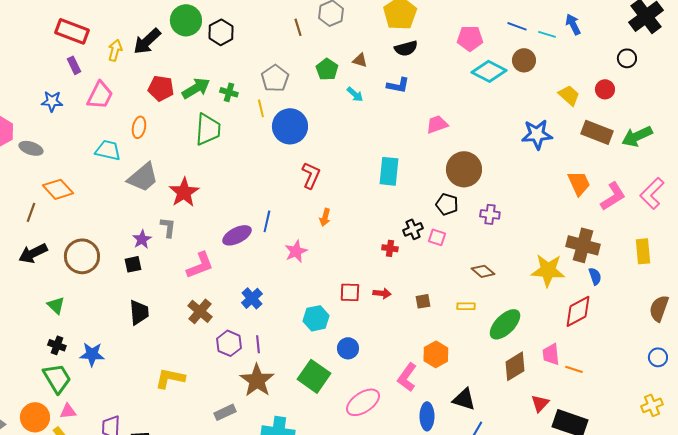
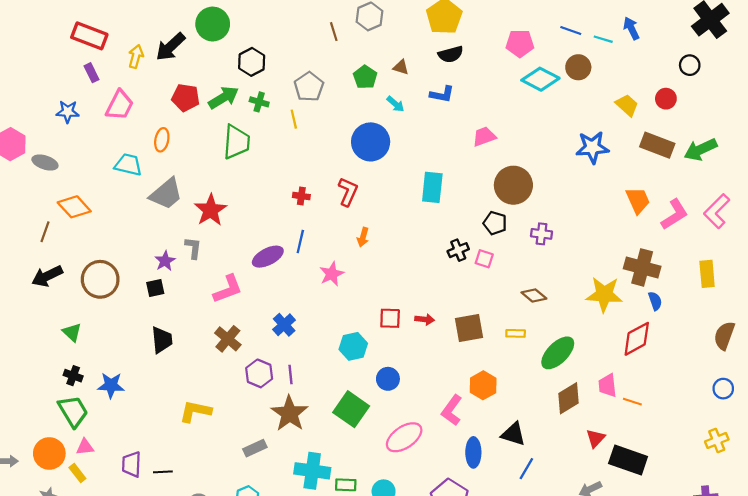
black hexagon: (221, 32) -> (252, 62), moved
blue circle: (290, 126) -> (371, 142), moved
red cross: (390, 248) -> (301, 196), moved
brown square: (423, 301) -> (469, 328), size x1.8

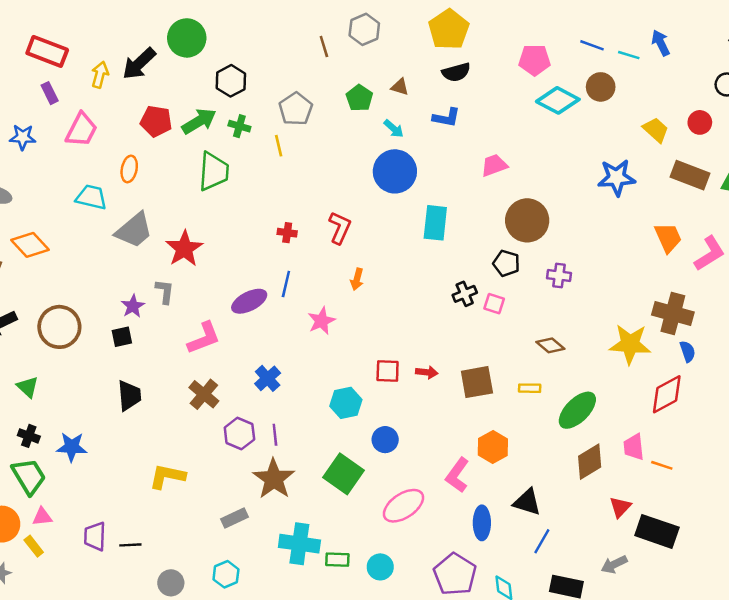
blue circle: (371, 142) -> (395, 171), moved

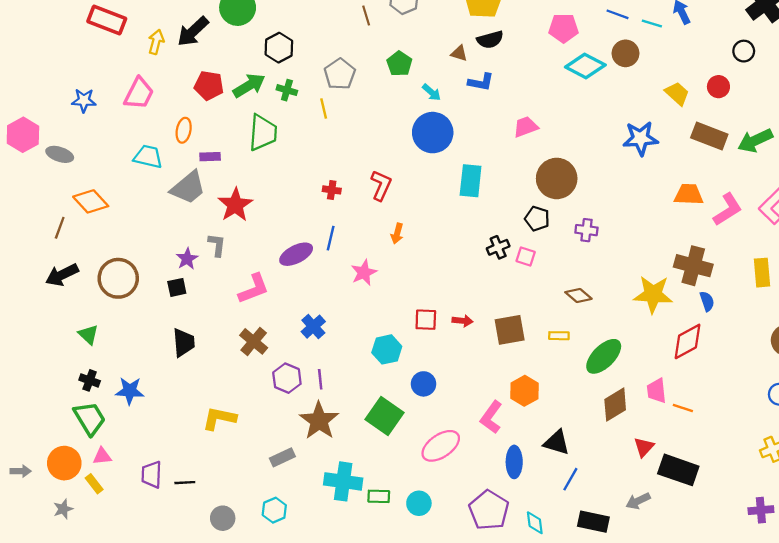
brown triangle: (400, 87) -> (459, 53), moved
purple rectangle: (50, 93) -> (210, 157), moved, turned -66
orange trapezoid: (668, 238) -> (689, 195), turned -64

